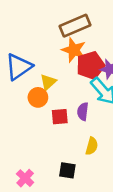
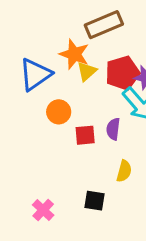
orange star: (74, 50) -> (74, 54), moved
yellow triangle: (48, 82) -> (87, 71), moved

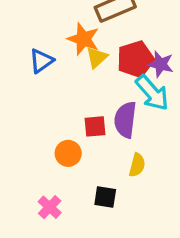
blue triangle: (35, 74) -> (41, 61), size x0.7
orange circle: (59, 112) -> (68, 153), moved
purple semicircle: (113, 129) -> (125, 120), size x1.5

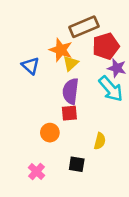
red pentagon: (135, 59) -> (106, 46), moved
blue triangle: (41, 61) -> (30, 66), turned -42
purple semicircle: (125, 120) -> (71, 91), moved

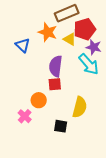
yellow triangle: (71, 63) -> (70, 39), moved, turned -48
yellow semicircle: (100, 141) -> (80, 107), size x1.5
pink cross: (36, 172) -> (25, 116), moved

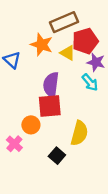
cyan arrow: (89, 64) -> (90, 82), size x0.7
red square: (55, 84) -> (50, 106), size x1.5
black square: (61, 126) -> (57, 156), turned 32

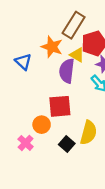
brown rectangle: (64, 22) -> (74, 25), turned -35
purple semicircle: (51, 85) -> (67, 71), moved
black square: (57, 156) -> (67, 144), moved

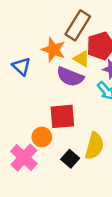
purple semicircle: (67, 71) -> (70, 77), turned -75
pink cross: (26, 143) -> (24, 157), size x1.5

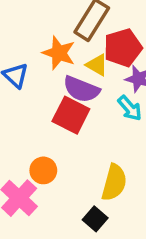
red square: (62, 116) -> (71, 115), moved, turned 32
black square: (70, 159) -> (95, 219), moved

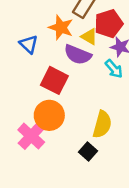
red square: (71, 115) -> (54, 80), moved
orange circle: (43, 170) -> (49, 115), size x1.5

